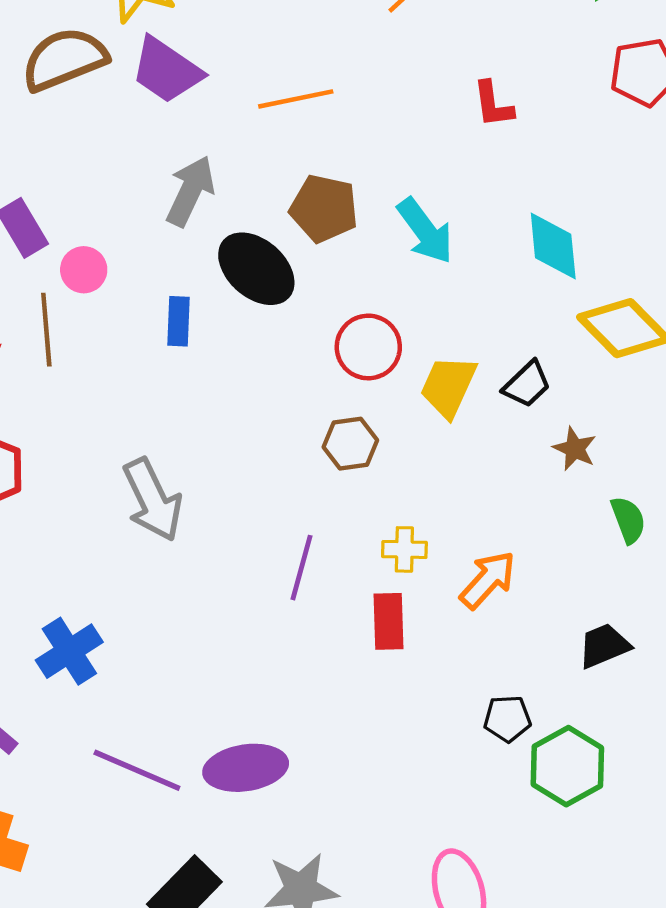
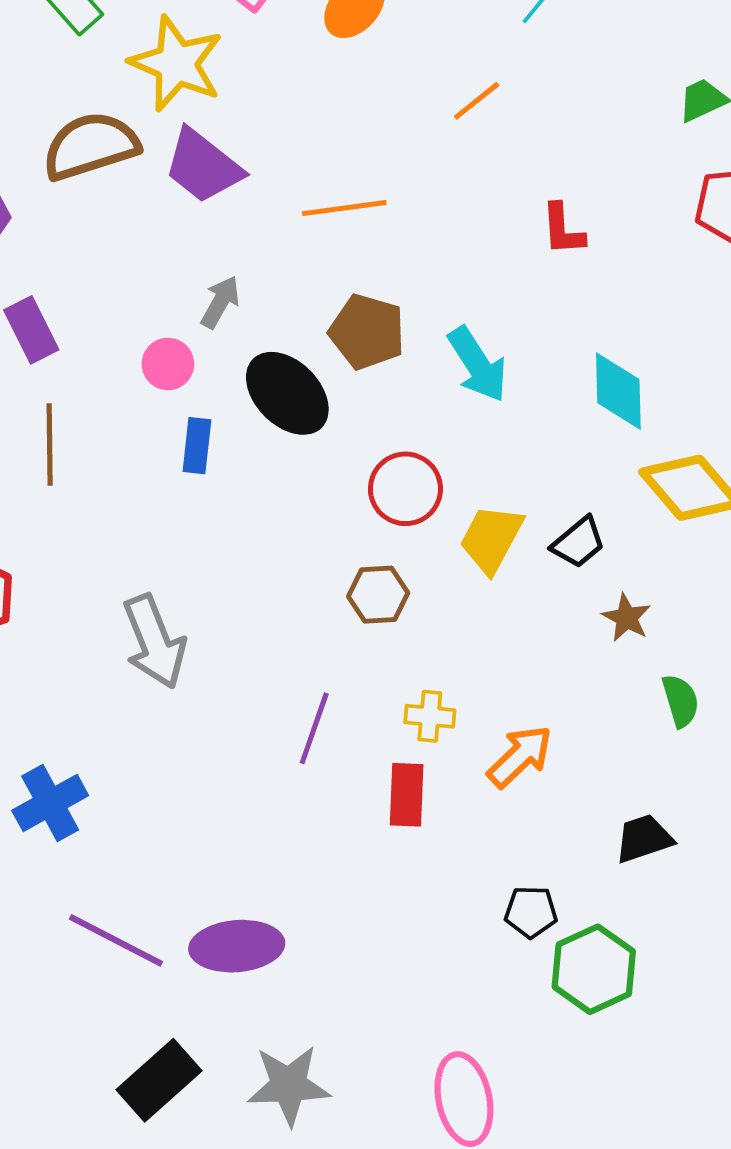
gray arrow: (190, 191) -> (220, 302), size x0.7
pink circle: (84, 270) -> (168, 364), moved

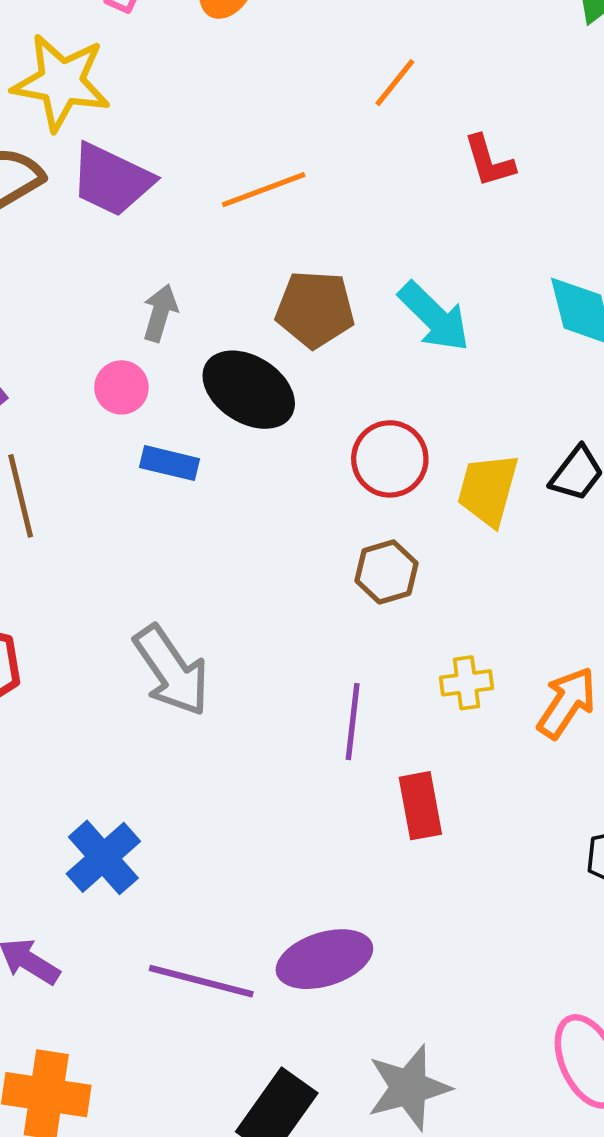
orange line: (477, 101) -> (395, 83), moved
blue rectangle: (197, 446) -> (169, 463), turned -70
red rectangle: (407, 795) -> (420, 806), moved

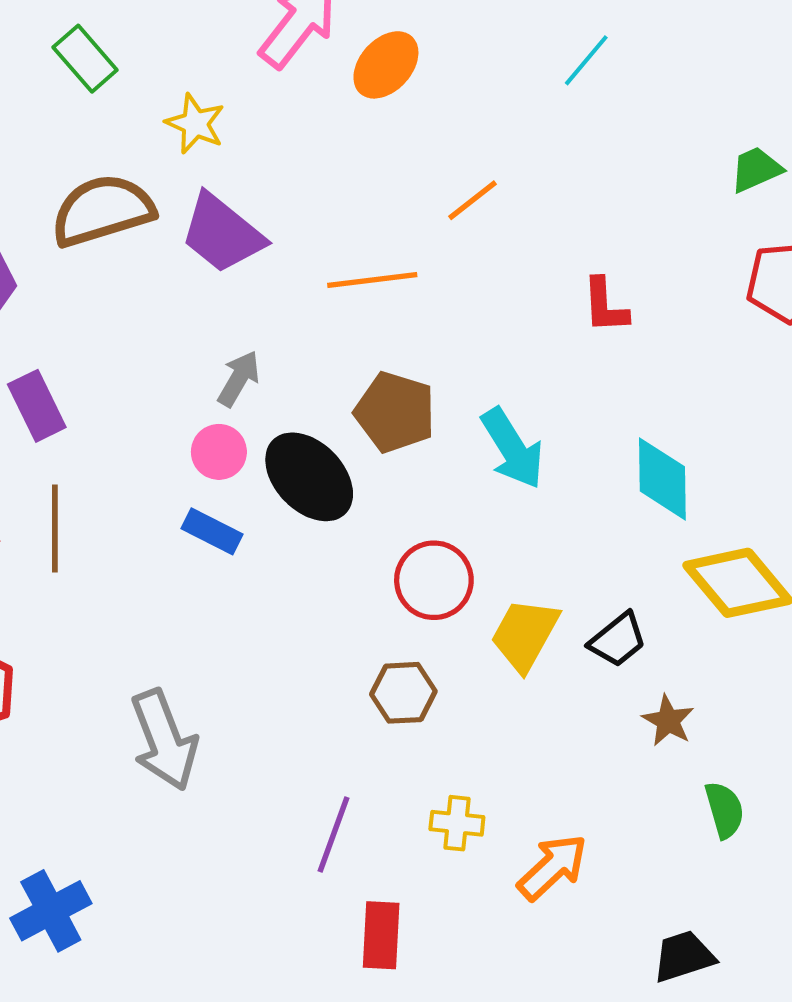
yellow star: (61, 82) -> (195, 124), size x0.6
orange line: (395, 83) -> (472, 200), moved
pink circle: (121, 387) -> (219, 452), moved

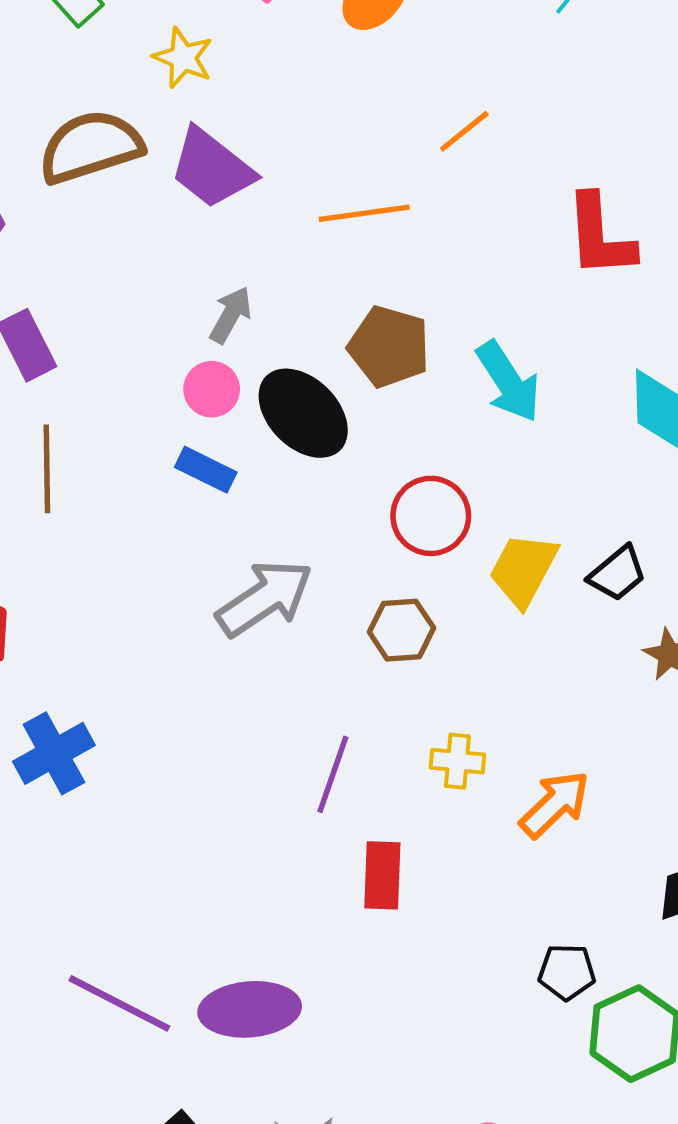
red L-shape: (605, 306) -> (600, 236), size x1.5
gray arrow: (164, 740) -> (265, 598), moved, turned -102
blue cross: (51, 911) -> (54, 753), moved

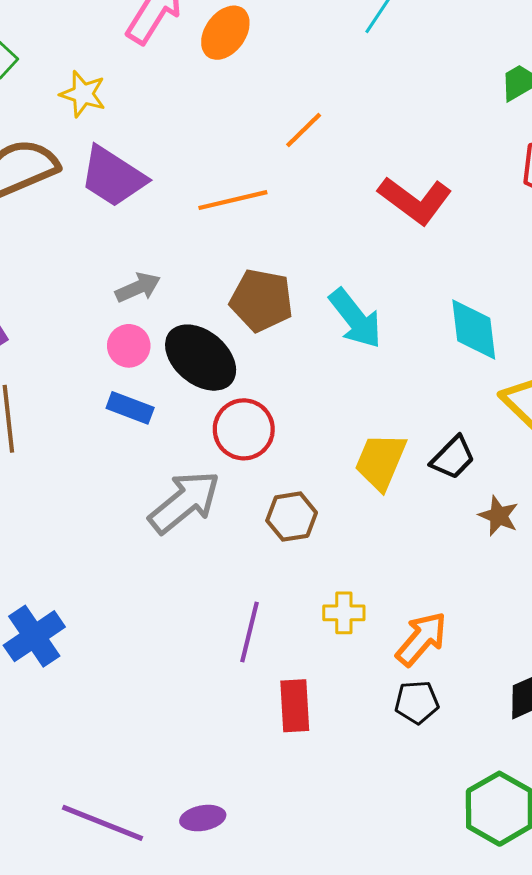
red L-shape: (600, 236) -> (415, 200), turned -44
gray arrow: (231, 315) -> (138, 288), turned 42
red circle: (431, 516) -> (244, 429), moved
black pentagon: (567, 972) -> (417, 702), moved
purple ellipse: (250, 1009) -> (203, 818), size x0.6

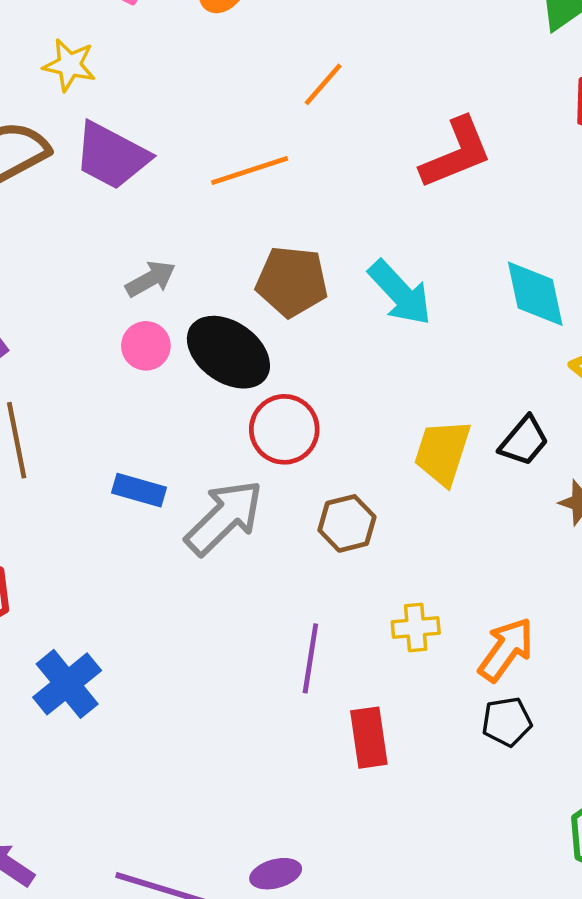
red L-shape: (415, 200) -> (456, 153), turned -54
blue rectangle: (130, 408) -> (139, 490), moved

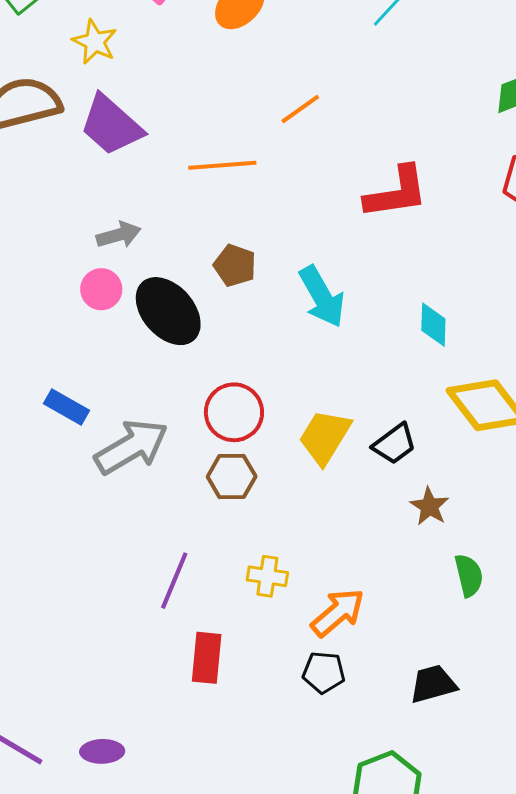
brown pentagon: (292, 281) -> (235, 265), size x0.7
cyan diamond: (535, 294) -> (433, 325), size x0.7
red circle: (284, 429) -> (234, 412), moved

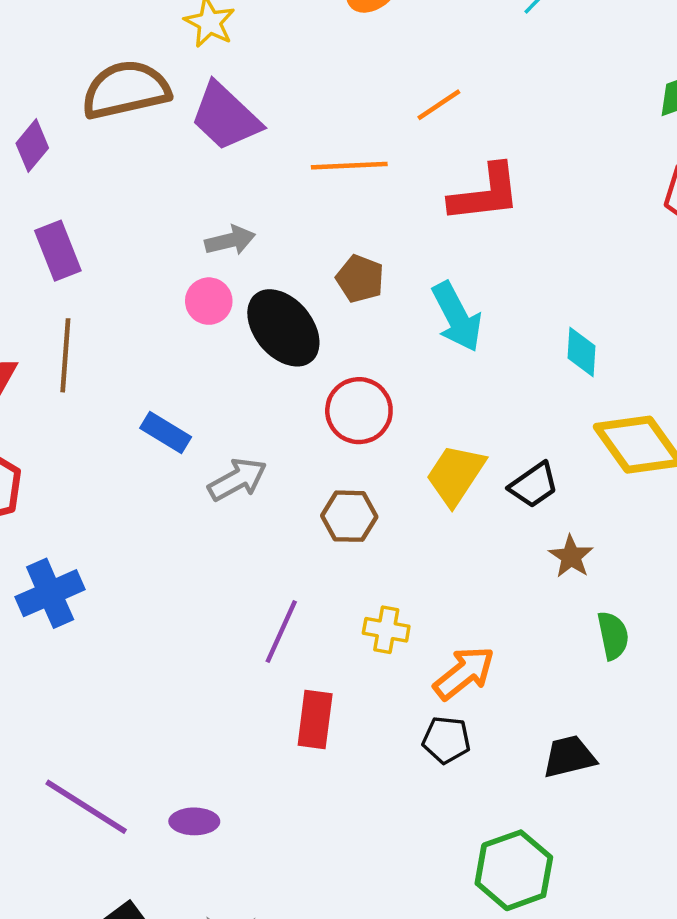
red L-shape: (396, 193) -> (485, 193), moved
red circle: (234, 412) -> (359, 411), moved
gray arrow: (131, 447) -> (237, 479), size x0.7

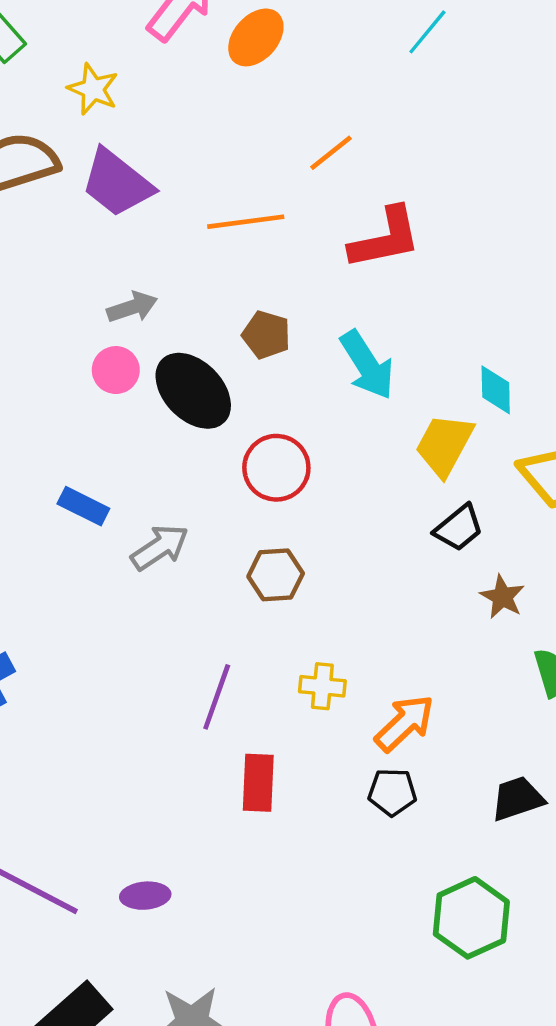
yellow trapezoid: (455, 475) -> (444, 445), moved

